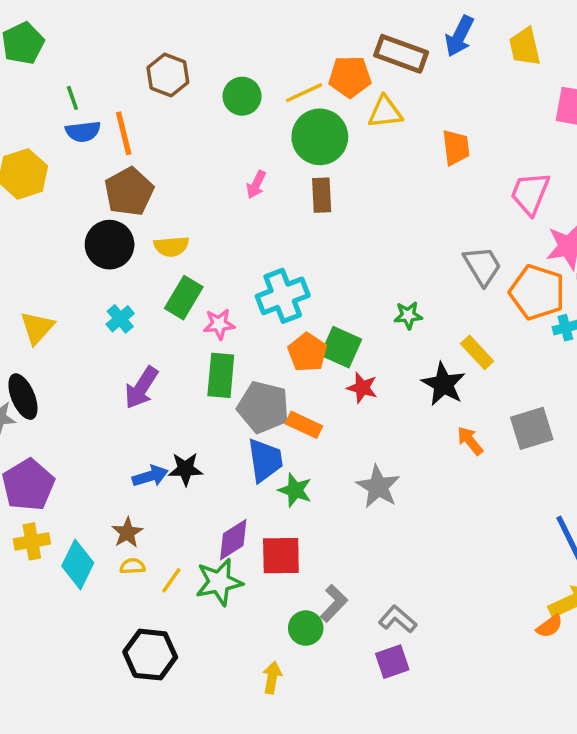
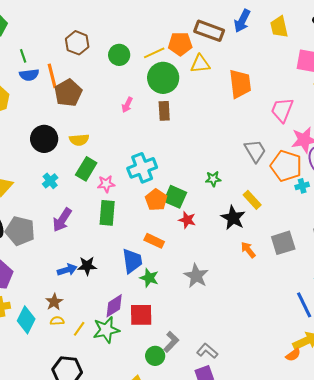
orange trapezoid: (456, 147) -> (240, 84), size x1.4
brown pentagon: (129, 192) -> (68, 93), moved
gray pentagon: (263, 407) -> (20, 231), moved

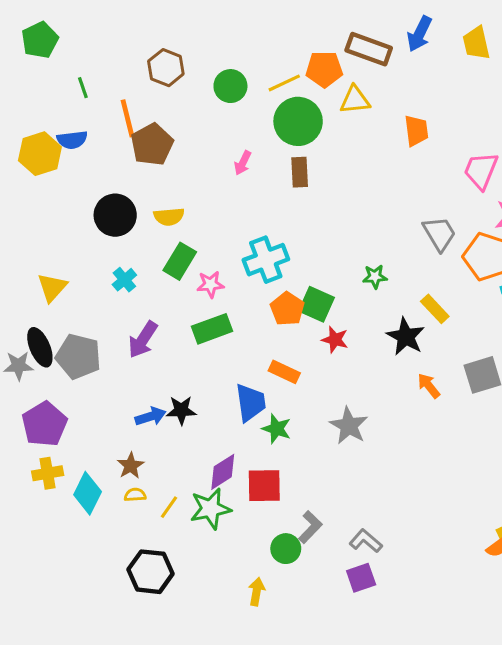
blue semicircle: (29, 75) -> (72, 140), moved
orange trapezoid: (240, 84) -> (416, 131), size x0.7
green rectangle: (107, 213) -> (212, 329), turned 65

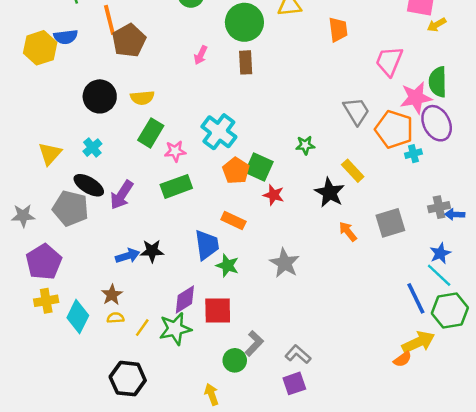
cyan cross: (266, 260) -> (219, 132), turned -32
cyan cross: (124, 280) -> (92, 148), moved
black ellipse: (40, 347) -> (89, 185), moved, turned -36
yellow arrow: (257, 592) -> (212, 394), turned -30

